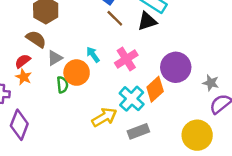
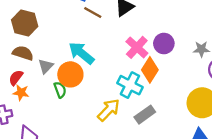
cyan arrow: (93, 55) -> (81, 53), size x1.6
pink cross: (126, 59) -> (137, 47), moved
purple circle: (176, 67) -> (164, 43), size x0.7

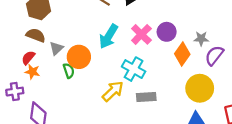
cyan arrow: (81, 53) -> (108, 36), moved, turned -100
orange diamond: (150, 70) -> (182, 54), moved
gray rectangle: (145, 115) -> (146, 97), turned 30

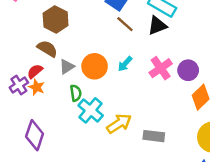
cyan arrow: (108, 36) -> (125, 64), size x0.6
orange circle: (79, 57) -> (95, 66), moved
cyan cross: (134, 69) -> (91, 110), moved
purple cross: (15, 92) -> (19, 85), moved, turned -35

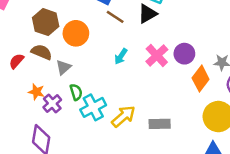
orange circle: (95, 66) -> (76, 33), moved
red semicircle: (35, 71) -> (17, 61), moved
purple cross: (19, 85) -> (52, 103), moved
cyan cross: (91, 110) -> (93, 107), turned 30

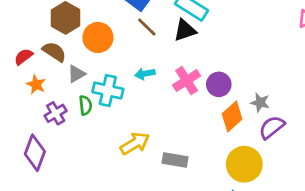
cyan arrow: (121, 56) -> (145, 74), turned 35
orange star: (36, 92) -> (36, 84), moved
cyan cross: (93, 107) -> (108, 90), moved, turned 30

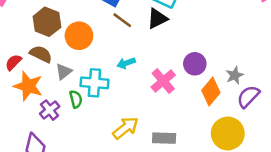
pink cross: (187, 81) -> (163, 81), moved
orange star: (36, 84) -> (28, 86), size x1.6
gray star: (260, 103) -> (235, 75), turned -30

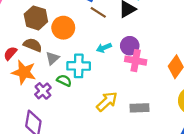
purple circle: (195, 64) -> (130, 46), moved
pink cross: (163, 81) -> (136, 61), turned -36
green semicircle: (76, 99) -> (64, 80), turned -48

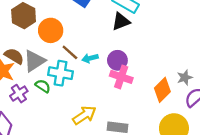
brown line: (98, 12) -> (70, 52), moved
brown semicircle: (33, 45) -> (14, 56), moved
gray triangle: (53, 58) -> (34, 61), size x1.5

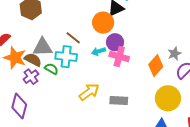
orange circle: (51, 30) -> (103, 23), moved
brown semicircle: (14, 56) -> (33, 60), moved
cyan arrow: (90, 58) -> (98, 51), moved
gray triangle: (34, 61) -> (43, 47), turned 35

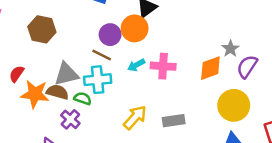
purple circle: (115, 42) -> (110, 35), moved
orange diamond: (156, 66) -> (210, 68), turned 40
purple cross: (31, 77) -> (70, 119), moved

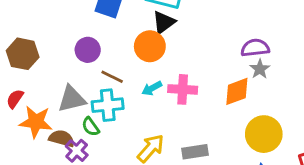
brown hexagon: (42, 29) -> (23, 54), moved
purple circle: (110, 35) -> (88, 50), moved
purple semicircle: (247, 67) -> (255, 48), moved, turned 50
brown semicircle: (57, 92) -> (62, 138), moved
green semicircle: (83, 98) -> (91, 127), turned -144

